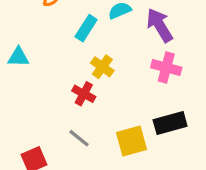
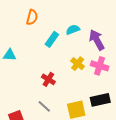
yellow cross: (102, 67) -> (78, 64), moved

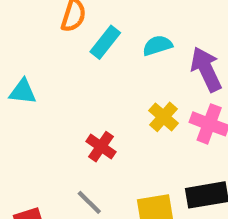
cyan rectangle: (52, 39) -> (105, 42), moved

